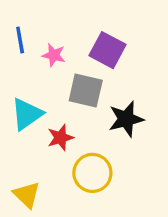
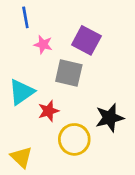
blue line: (20, 40) -> (25, 17), moved
black star: (126, 119) -> (110, 118), moved

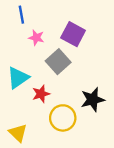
gray square: (69, 73) -> (58, 62), turned 35

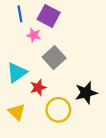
purple square: (73, 34) -> (49, 16), moved
yellow triangle: (18, 133) -> (17, 112), moved

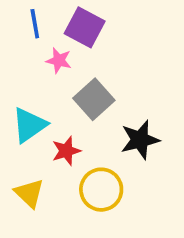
black star: (86, 93) -> (140, 140), moved

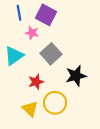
cyan triangle: (29, 125) -> (14, 56), moved
yellow triangle: (29, 193) -> (30, 109), moved

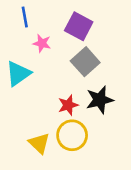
purple square: (46, 15) -> (79, 26), moved
gray square: (51, 54) -> (85, 62), moved
red star: (36, 82) -> (68, 105), moved

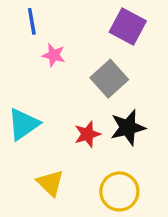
purple square: (79, 26) -> (128, 26), moved
cyan triangle: (18, 74) -> (23, 124), moved
yellow circle: (72, 135) -> (119, 191), moved

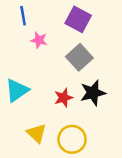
purple square: (128, 26) -> (78, 19), moved
yellow circle: (119, 191) -> (72, 139), moved

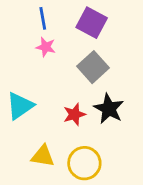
blue line: (23, 16) -> (43, 18), moved
black star: (93, 93) -> (109, 109), turned -30
yellow triangle: (37, 133) -> (43, 156), turned -35

